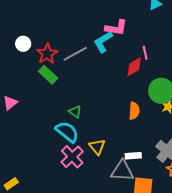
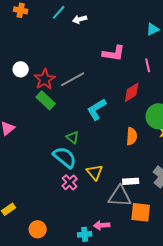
cyan L-shape: (103, 42) -> (97, 109), moved
pink line: (145, 53) -> (148, 65), moved
pink cross: (72, 157) -> (70, 182), size x0.7

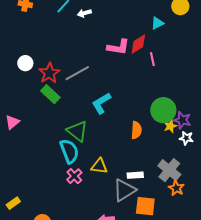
red diamond: (132, 92) -> (138, 44), moved
green triangle: (73, 137) -> (77, 131), size x1.6
cyan semicircle: (65, 157) -> (69, 151), turned 30
yellow triangle: (95, 172) -> (99, 166), turned -42
gray triangle: (120, 196) -> (124, 190), turned -35

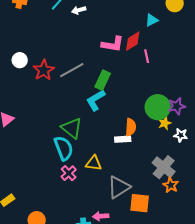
green rectangle: (50, 94) -> (103, 80), moved, turned 72
purple star: (182, 120) -> (177, 106), moved, turned -30
white rectangle: (135, 175) -> (123, 139), moved

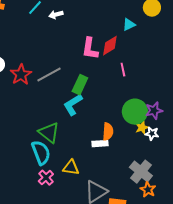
pink L-shape: (113, 44) -> (90, 49), turned 90
pink line: (147, 56) -> (123, 70), moved
white star: (181, 135) -> (152, 134), moved

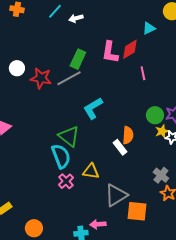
red star: (21, 75) -> (41, 78), turned -30
green rectangle: (80, 85) -> (78, 59), moved
green circle: (135, 112) -> (155, 115), size x0.7
white rectangle: (100, 144) -> (120, 147), turned 56
gray cross: (141, 172) -> (161, 175), size x0.7

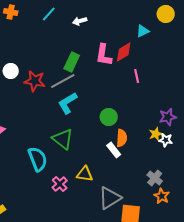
white arrow: (76, 18) -> (80, 21), moved
cyan L-shape: (93, 108) -> (68, 103), moved
green circle: (155, 115) -> (109, 117), moved
cyan semicircle: (61, 156) -> (38, 159), moved

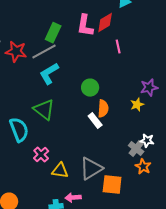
white star: (166, 140) -> (147, 141), moved
yellow triangle: (85, 174) -> (60, 171), moved

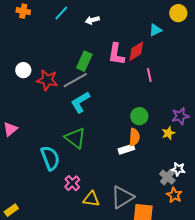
green circle: (90, 88) -> (139, 116), moved
white rectangle: (95, 121) -> (126, 149), turned -70

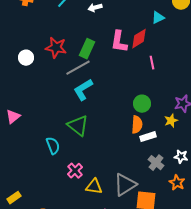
red star: (47, 80) -> (56, 48), moved
white rectangle: (126, 149) -> (148, 137), moved
cyan semicircle: (50, 158) -> (53, 146), size x0.7
gray cross: (167, 177) -> (156, 163), moved

